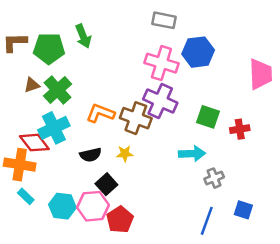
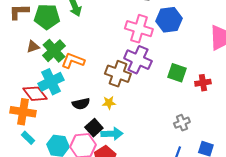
orange L-shape: (100, 113) -> (73, 61), moved
cyan arrow: (192, 154) -> (112, 134), moved

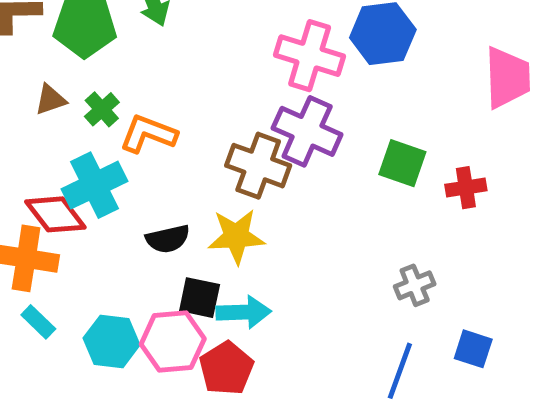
green cross: (54, 51) -> (102, 109), size x0.6
yellow star: (109, 103) -> (236, 236), size x1.6
black square: (94, 128) -> (200, 298), turned -36

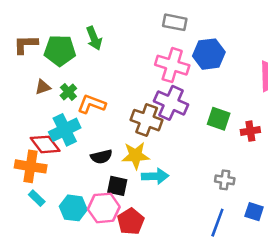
gray cross: (415, 285) -> (225, 180), turned 30
cyan arrow: (244, 312) -> (155, 176), moved

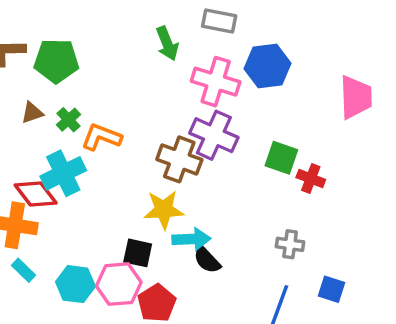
green arrow: (94, 38) -> (167, 44), moved
red cross: (250, 131) -> (311, 179), moved, turned 30
black semicircle: (101, 157) -> (207, 260), moved, turned 60

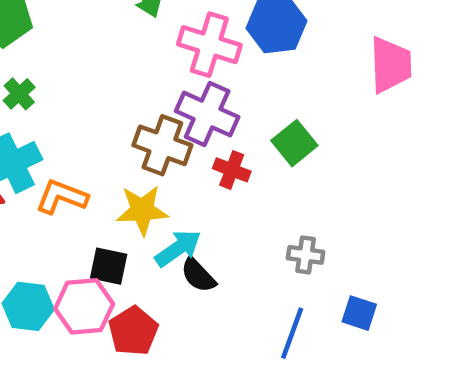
orange L-shape: (101, 137) -> (62, 197), moved
green square: (281, 158) -> (294, 143), turned 32
red cross: (311, 179) -> (232, 170), moved
cyan arrow: (191, 239) -> (178, 248), turned -33

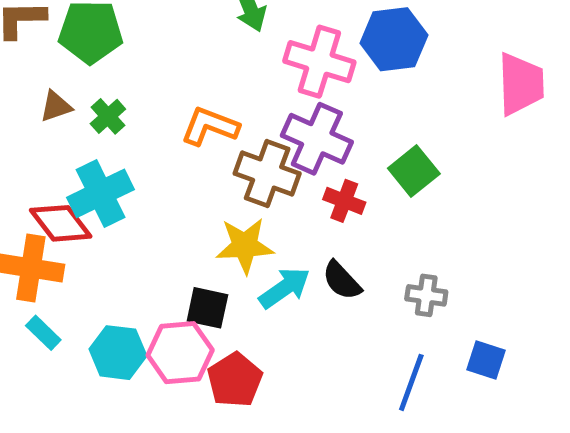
orange L-shape: (62, 197) -> (210, 126), moved
black semicircle: (198, 275) -> (342, 280), moved

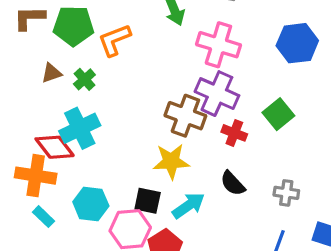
blue hexagon: (394, 39) -> (297, 43), moved
orange L-shape: (210, 126) -> (114, 40), moved, turned -42
cyan arrow: (285, 288) -> (189, 206), moved
cyan hexagon: (118, 353) -> (91, 204), moved

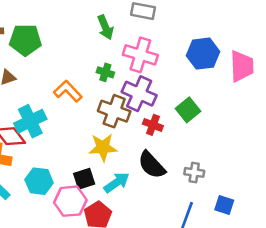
orange L-shape: (114, 40) -> (68, 91), moved, turned 68
green cross: (84, 79) -> (105, 72), moved, turned -30
black semicircle: (233, 183) -> (152, 165), size x1.4
black square: (148, 201) -> (84, 179), turned -30

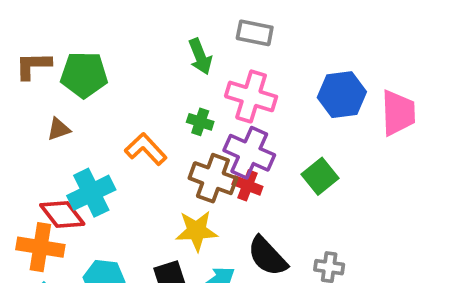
red cross: (153, 125) -> (247, 185), moved

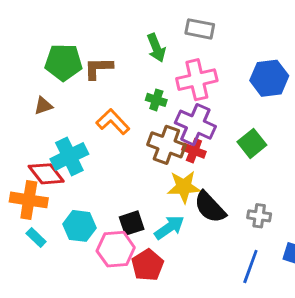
brown L-shape: (33, 66) -> (98, 68), moved
pink cross: (251, 96) -> (197, 80), turned -30
yellow star: (197, 231) -> (184, 187), moved

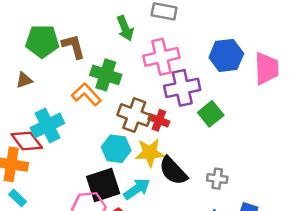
brown L-shape: (98, 68) -> (73, 46), turned 76
green cross: (156, 100) -> (106, 75), moved, size x1.6
purple cross: (195, 125) -> (182, 88), moved, turned -36
black square: (132, 223) -> (103, 185), size x1.5
cyan hexagon: (80, 226) -> (116, 149), moved

